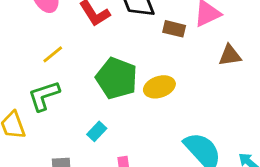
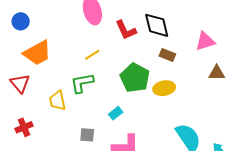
brown rectangle: (174, 29) -> (167, 55), moved

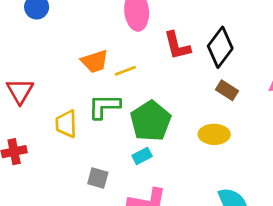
black diamond: (157, 25) -> (220, 47), turned 40
orange trapezoid: (37, 53) -> (95, 61), moved, size x0.7
green pentagon: (135, 78) -> (151, 121), moved

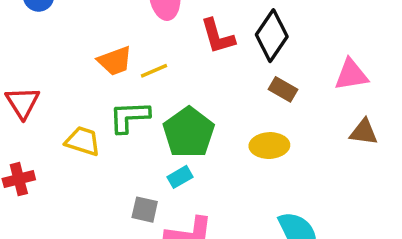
yellow trapezoid: (66, 124) -> (83, 141), turned 112
gray square: (98, 178) -> (145, 210), moved

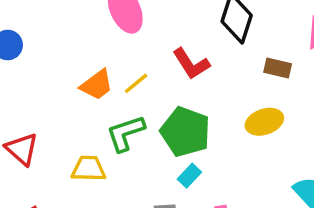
red L-shape: (218, 36) -> (191, 64), moved
brown rectangle: (283, 89) -> (278, 68), moved

